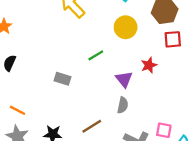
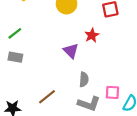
green line: (96, 55) -> (15, 33), moved
gray semicircle: (123, 105) -> (84, 79), moved

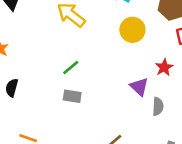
gray semicircle: (84, 79) -> (158, 106), moved

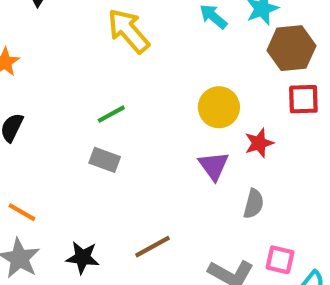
yellow circle: (132, 30) -> (219, 107), moved
gray semicircle: (158, 106) -> (254, 204), moved

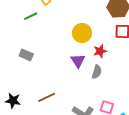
green line: (111, 114) -> (31, 16), moved
gray semicircle: (254, 204) -> (97, 72), moved

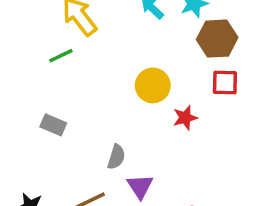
purple triangle: (78, 61) -> (140, 186), moved
gray semicircle: (97, 72) -> (116, 157), moved

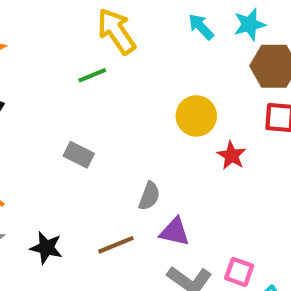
red star: (185, 118) -> (232, 155), turned -30
purple triangle: (140, 186) -> (175, 232), turned -48

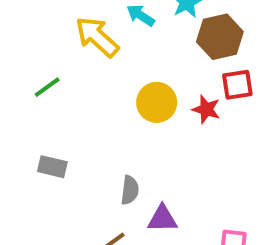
yellow arrow: (116, 31) -> (97, 37), moved
red star: (232, 155) -> (206, 109), moved

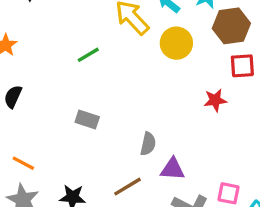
yellow circle: (157, 102) -> (176, 43), moved
red star: (206, 109) -> (215, 100), moved, turned -30

